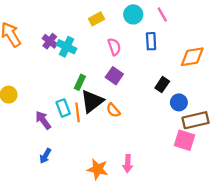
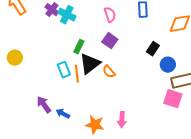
purple arrow: (43, 120) -> (44, 105), moved
blue arrow: (45, 156) -> (63, 114), moved, turned 88

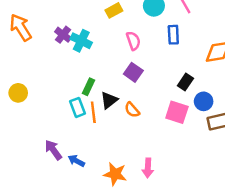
green rectangle: (79, 47) -> (88, 87), moved
black triangle: (90, 64) -> (109, 100), size x0.7
pink square: (173, 99) -> (177, 112), moved

